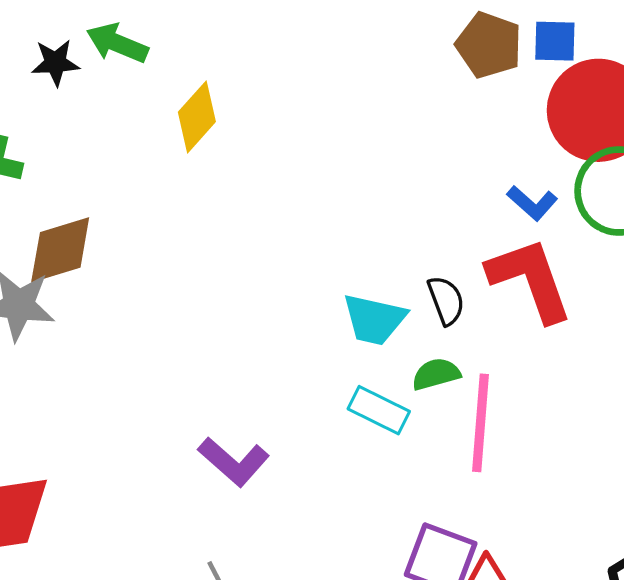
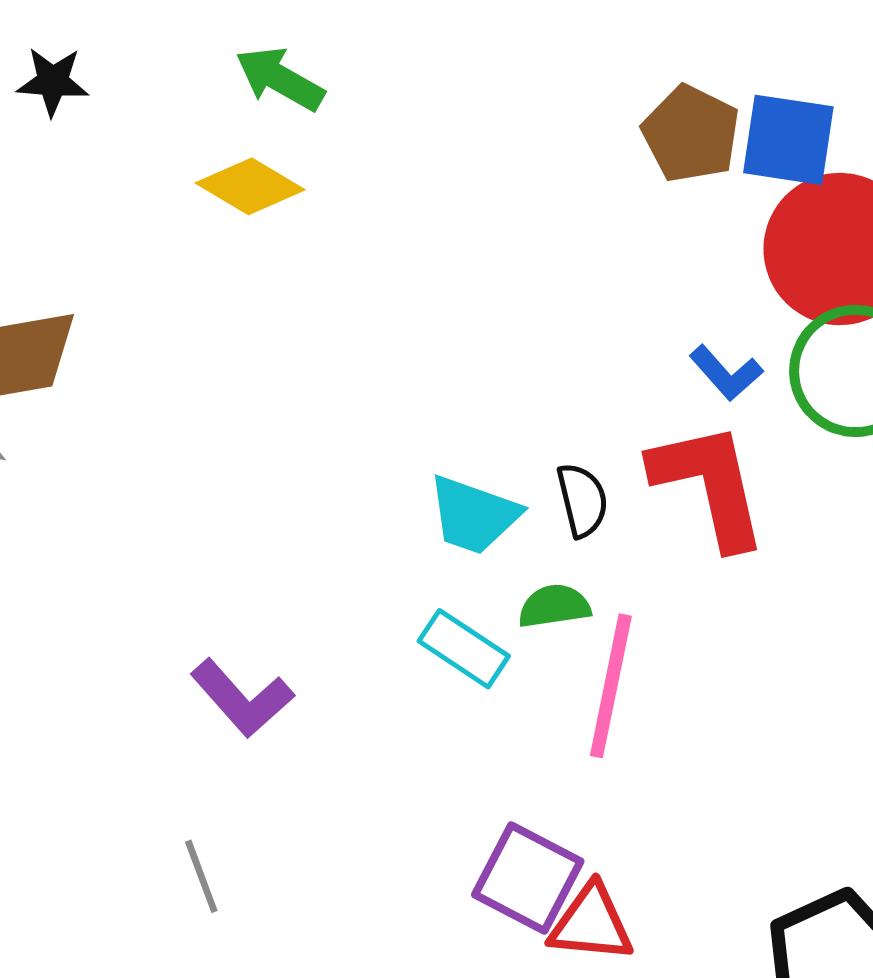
blue square: (555, 41) -> (788, 140), size x1.4
green arrow: (117, 43) -> (280, 79), moved
yellow diamond: (197, 117) -> (250, 186), turned 72

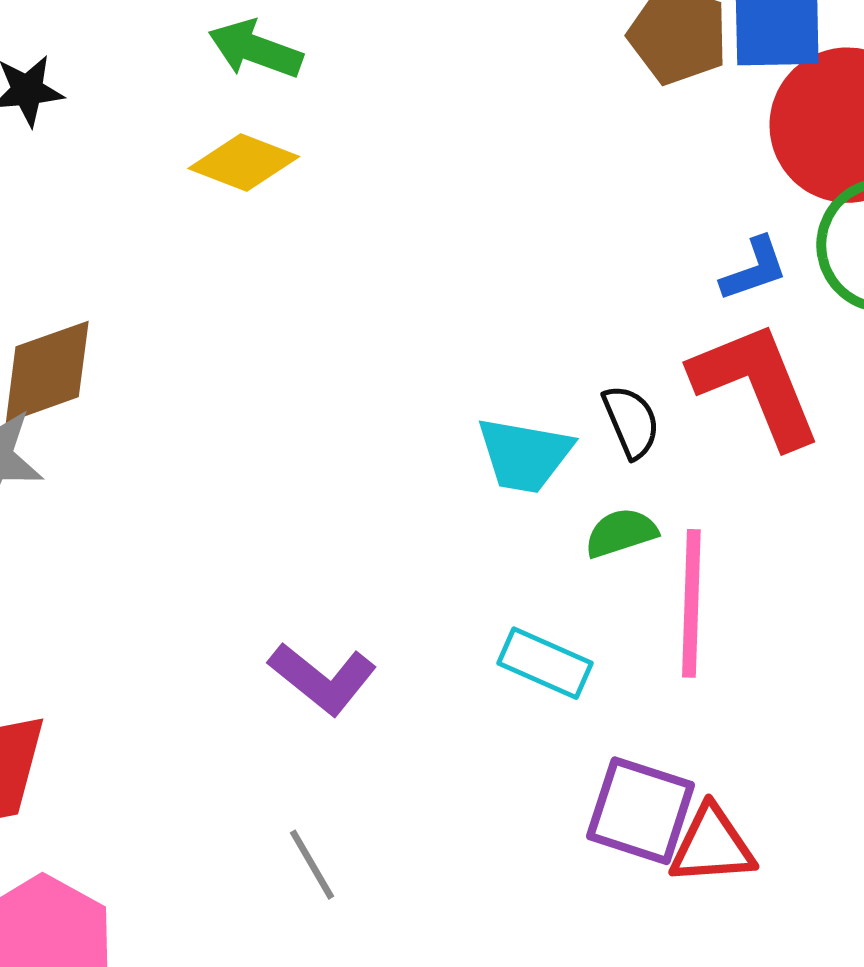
blue L-shape: (726, 373) -> (754, 269), turned -58
cyan rectangle: (464, 649) -> (545, 663), moved

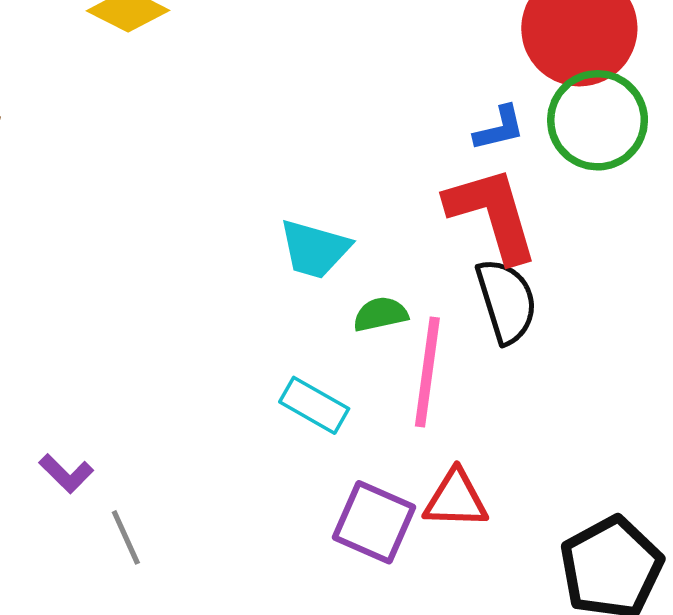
black semicircle: (631, 421) -> (506, 301), moved, size x1.5
purple L-shape: (323, 678) -> (66, 473), moved, size x0.7
red triangle: (712, 846) -> (456, 499), moved

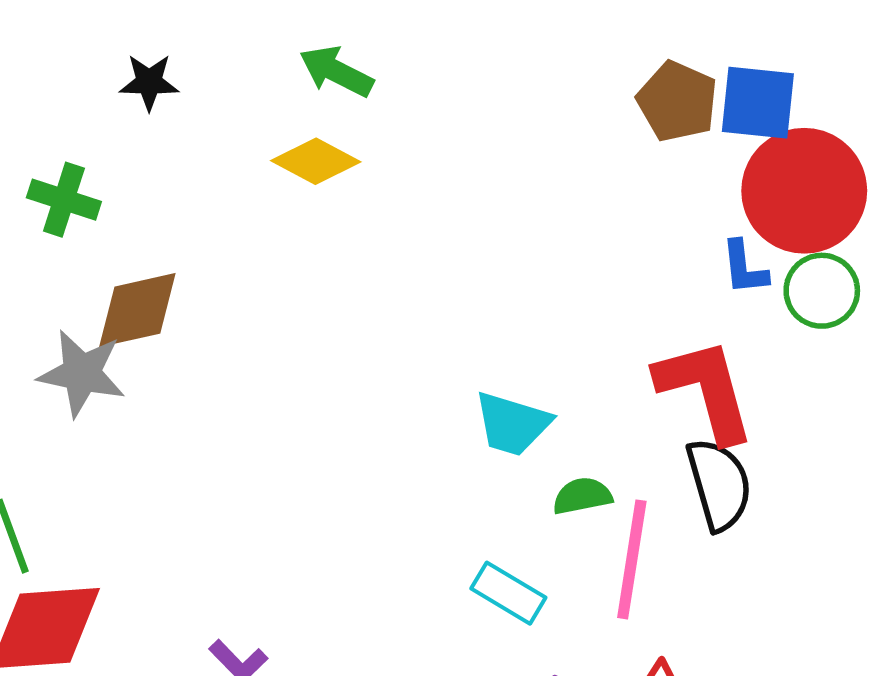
green circle: (598, 120) -> (822, 291), size x0.7
blue L-shape: (499, 128) -> (744, 268), moved, turned 96

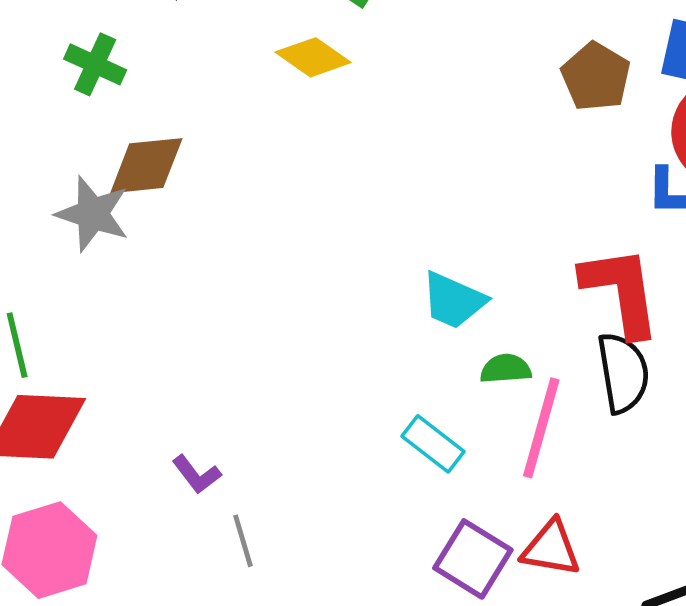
brown pentagon: (677, 101) -> (596, 77), moved

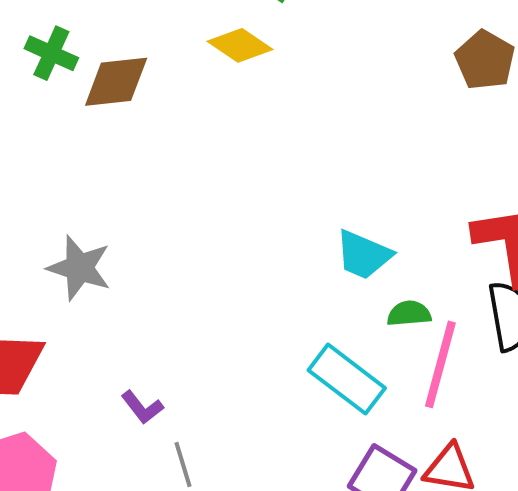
brown diamond: (146, 166) -> (116, 82), moved
gray star: (93, 214) -> (79, 268), moved
cyan rectangle: (433, 444) -> (347, 379), size x1.4

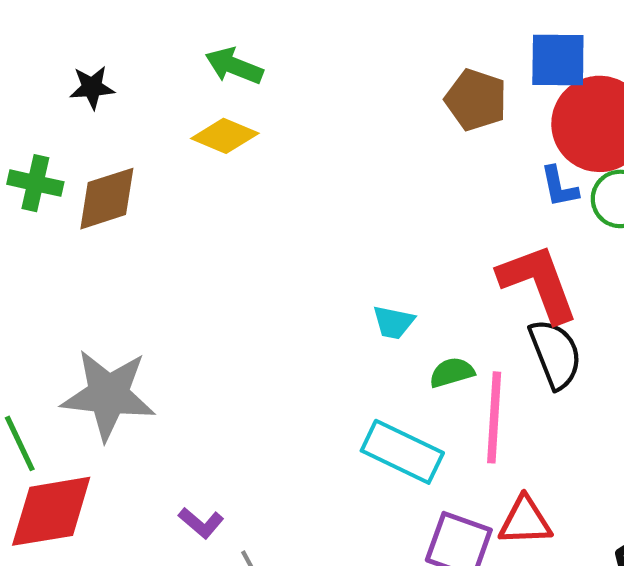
cyan trapezoid: (363, 255) -> (393, 322), size x0.7
gray star: (79, 268) -> (108, 395), size x1.4

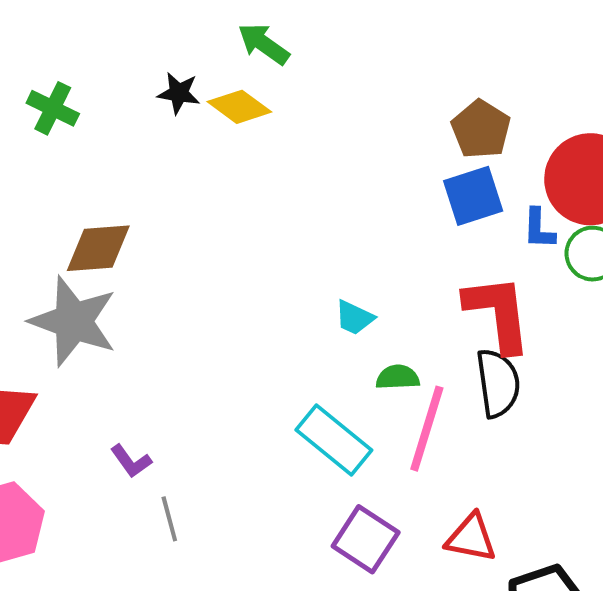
blue square: (558, 60) -> (473, 196), moved, turned -32
black star: (92, 87) -> (179, 93), moved
brown diamond: (107, 199) -> (98, 248), moved
red triangle: (525, 521) -> (471, 538), moved

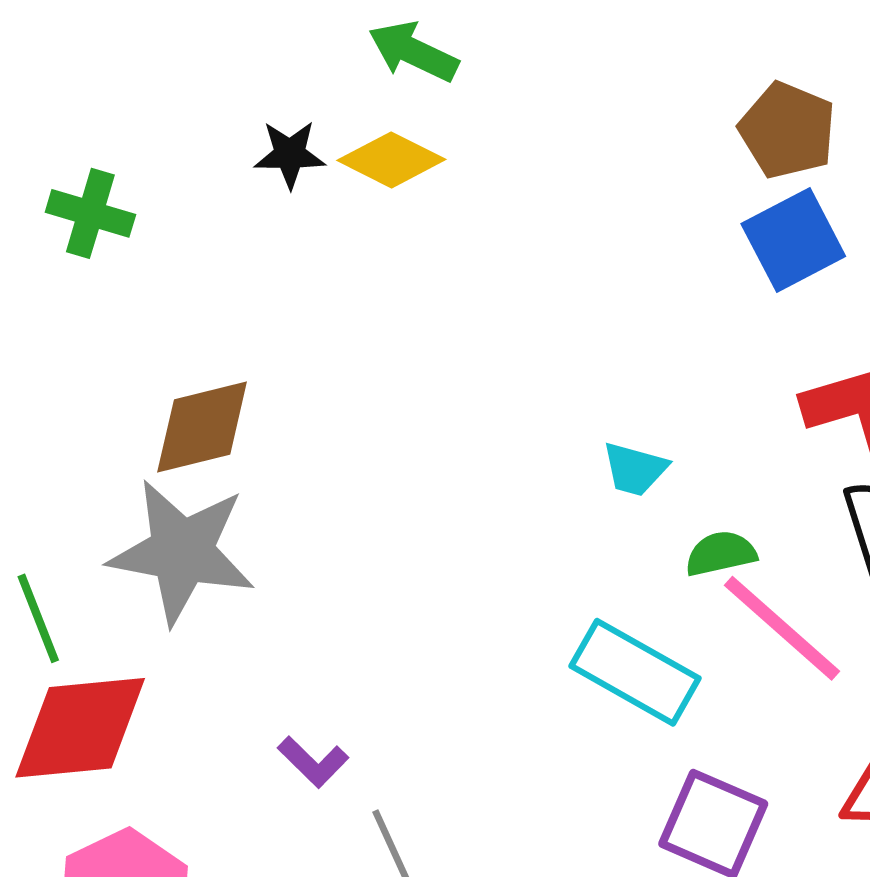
pink line: (427, 429) -> (782, 628), turned -56

